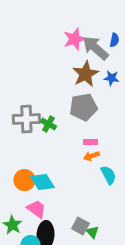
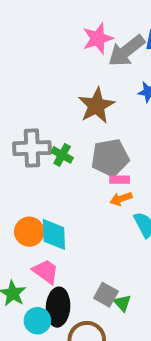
gray arrow: (95, 48) -> (127, 51), turned -80
brown star: (85, 74) -> (96, 106), moved
gray pentagon: (83, 107) -> (110, 158), moved
cyan diamond: (42, 182) -> (54, 234), turned 30

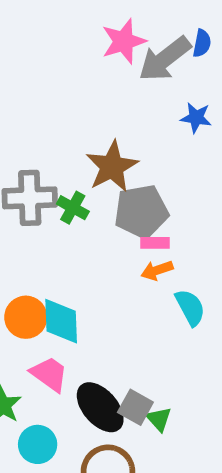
brown star: (96, 106) -> (112, 167), moved
black ellipse: (58, 307) -> (100, 407), moved, turned -45

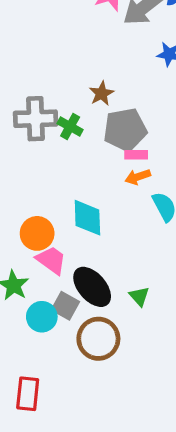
brown star: (112, 167) -> (102, 94), size x0.6
orange circle: (26, 317) -> (37, 233), moved
cyan diamond: (61, 321) -> (87, 218), moved
gray square: (135, 407) -> (65, 306), moved

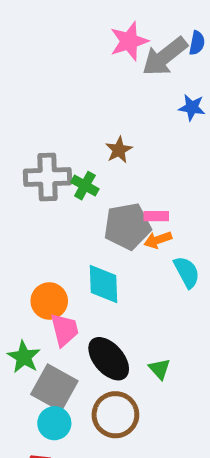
gray pentagon: (125, 130) -> (127, 226), moved
pink trapezoid: (51, 260) -> (65, 330), turned 40
gray square: (65, 306) -> (54, 388), moved, size x1.5
cyan circle: (42, 317) -> (54, 423), moved

